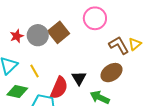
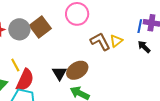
brown ellipse: (111, 73) -> (77, 70), moved
red semicircle: (59, 88) -> (25, 80), moved

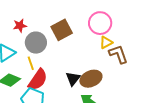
gray circle: (19, 29) -> (36, 43), moved
yellow triangle: (116, 41) -> (106, 42), moved

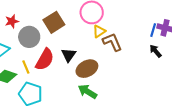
yellow line: (31, 63) -> (26, 67), moved
black triangle: (73, 79) -> (69, 55), moved
red semicircle: (38, 80) -> (45, 60), moved

